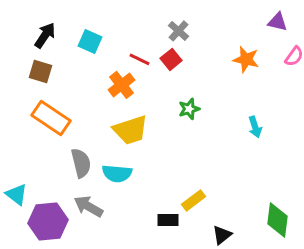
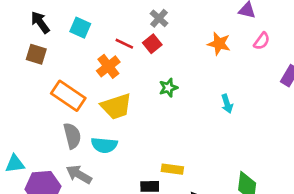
black arrow: (45, 35) -> (40, 22), turned -70
orange rectangle: (51, 118) -> (68, 96), moved
cyan triangle: (16, 194) -> (15, 164), turned -45
yellow rectangle: (194, 200) -> (172, 169), turned 45

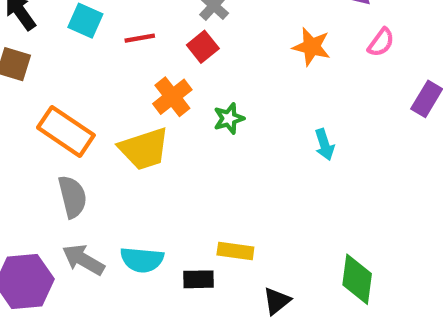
red line: (124, 44) -> (140, 38), moved, turned -36
orange cross: (108, 66) -> (172, 97), moved
cyan semicircle: (104, 145) -> (142, 260), moved

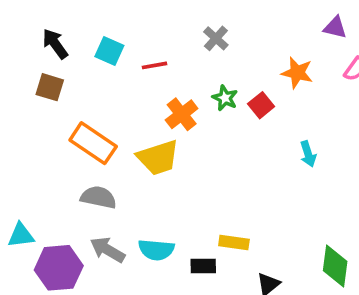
red square: (203, 47) -> (261, 105), moved
green star: (229, 118) -> (225, 98), moved, turned -30
gray semicircle: (72, 197) -> (98, 197), turned -64

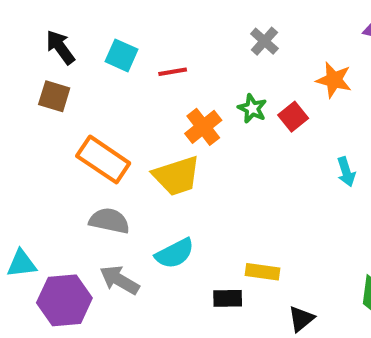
gray cross: (216, 38) -> (264, 41), moved
cyan semicircle: (156, 250) -> (175, 253), moved, turned -32

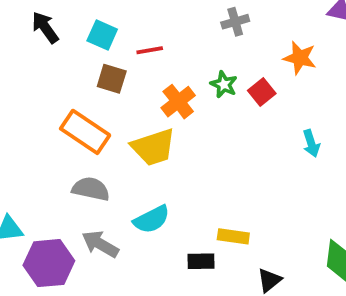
gray cross: (264, 41) -> (235, 22), turned 32
brown square: (54, 96) -> (112, 79), moved

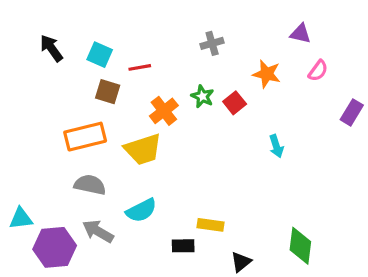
orange rectangle: (85, 132) -> (85, 137), turned -48

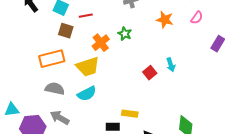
red square: (235, 103) -> (150, 73), moved
cyan semicircle: (141, 210) -> (87, 94), moved

